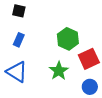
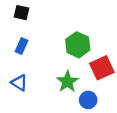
blue triangle: (17, 72) -> (19, 83), size x0.7
blue circle: (90, 87) -> (88, 100), moved

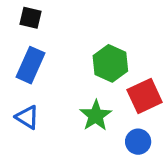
blue rectangle: (21, 46) -> (31, 65), size x1.5
blue circle: (88, 100) -> (138, 142), moved

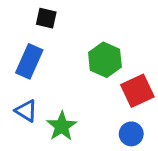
black square: (31, 18) -> (46, 18), moved
green star: (96, 116) -> (62, 126), moved

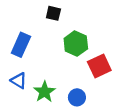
black square: (46, 18) -> (53, 13), moved
blue circle: (131, 134) -> (77, 97), moved

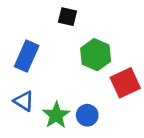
blue circle: (77, 97) -> (87, 115), moved

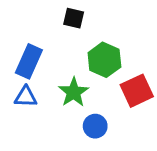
blue triangle: (24, 101) -> (26, 97), moved, turned -30
green star: (56, 115) -> (74, 92), moved

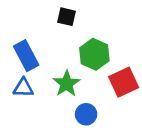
blue rectangle: (29, 61) -> (26, 56), turned -52

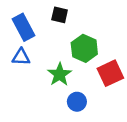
blue rectangle: (26, 56) -> (24, 27), moved
blue triangle: (23, 88) -> (21, 57), moved

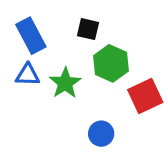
black square: (60, 15) -> (88, 29), moved
green star: (60, 74) -> (65, 83), moved

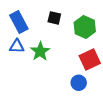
green hexagon: (111, 63) -> (85, 27), moved
blue circle: (101, 134) -> (79, 83), moved

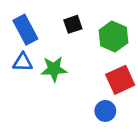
black square: (54, 18) -> (73, 24), turned -32
green star: (40, 51) -> (54, 69), turned 30

